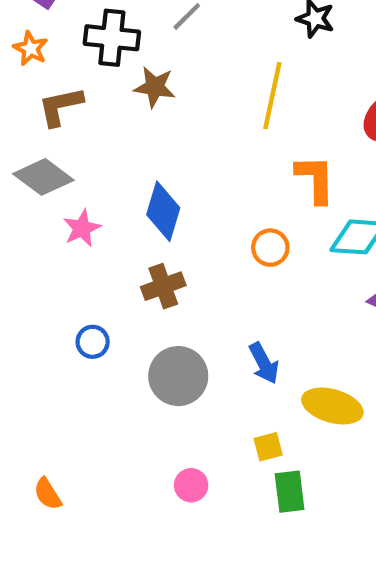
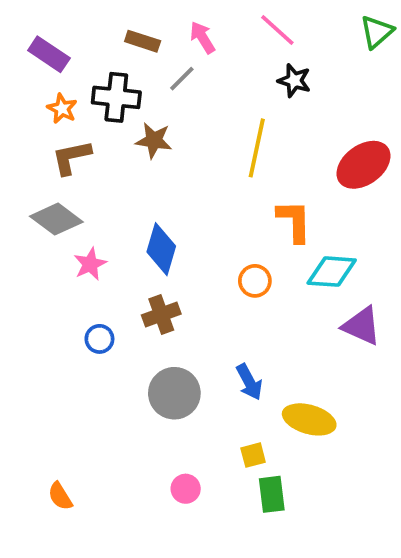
orange star: (31, 48) -> (62, 109), moved
blue circle: (93, 342) -> (99, 339), moved

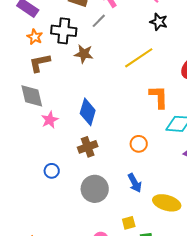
yellow line: (257, 148) -> (139, 58), turned 44
gray diamond: (56, 219) -> (32, 96), turned 40
orange circle: (255, 281) -> (139, 144), moved
blue circle: (99, 339) -> (52, 171), moved
yellow square: (253, 455) -> (129, 223), moved

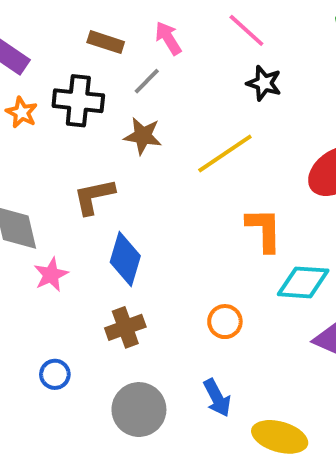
brown star: (84, 54) -> (143, 136), moved
brown L-shape: (40, 63) -> (94, 196), moved

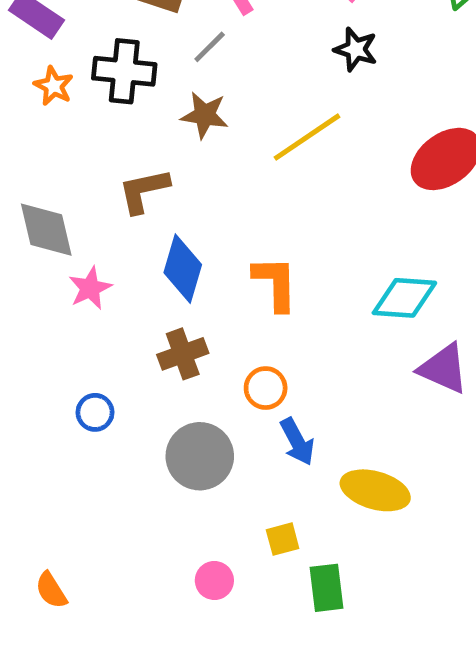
orange L-shape: (264, 230) -> (275, 283), moved
orange circle: (225, 322) -> (266, 388), moved

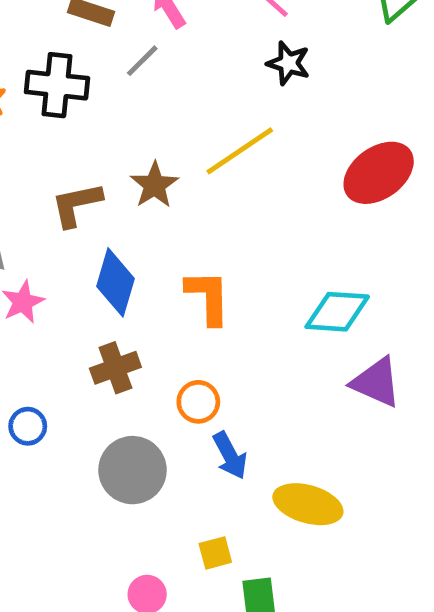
brown star: (205, 115) -> (154, 185), moved, turned 30

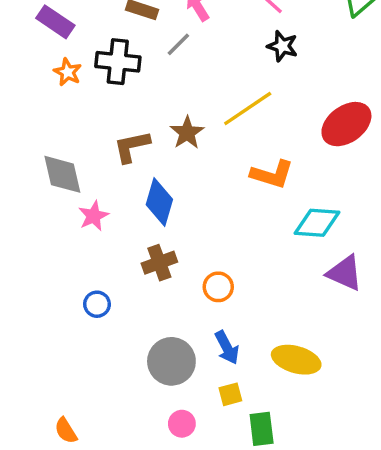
orange L-shape: (208, 297) -> (272, 174), moved, turned 108
blue arrow: (230, 455) -> (227, 348), moved
gray circle: (133, 470) -> (171, 361), moved

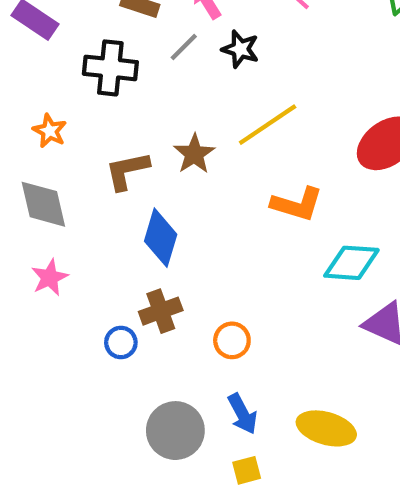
black star: (282, 46) -> (240, 49), moved
orange star: (68, 72) -> (50, 131), moved
pink star: (94, 216) -> (50, 278), moved
blue circle: (97, 304) -> (121, 343), moved

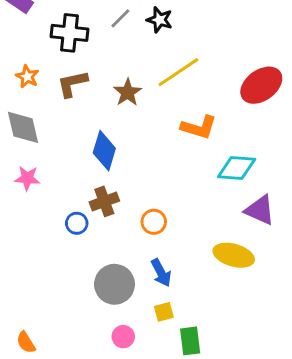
brown L-shape: (127, 171) -> (72, 84), moved
pink star: (50, 278) -> (27, 178), turned 30
yellow ellipse: (326, 428) -> (234, 255), moved

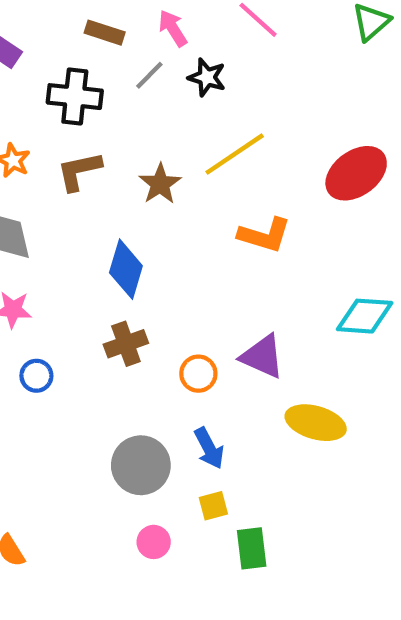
cyan diamond: (237, 168) -> (365, 316), moved
purple triangle: (260, 210) -> (262, 357), moved
blue circle: (77, 223) -> (36, 376), moved

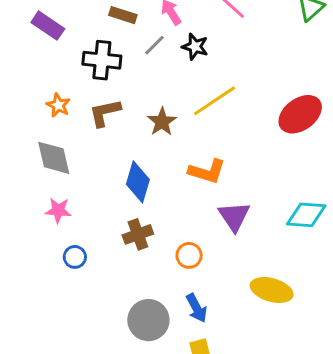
orange L-shape: (264, 235) -> (207, 171), moved
purple triangle: (262, 357) -> (234, 216), moved, turned 32

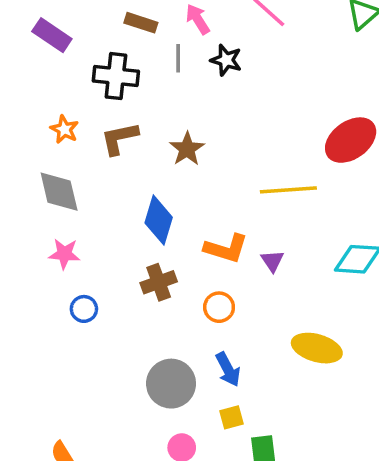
gray line: (154, 45) -> (178, 58), turned -45
yellow line: (215, 101) -> (288, 190), moved, turned 30
orange L-shape: (207, 171) -> (226, 248), moved
purple triangle: (234, 216) -> (272, 261), size x0.6

